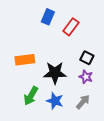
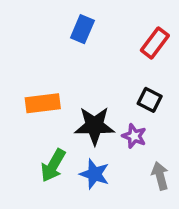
red rectangle: (71, 27) -> (155, 43), moved
purple star: (86, 77) -> (134, 136), moved
gray arrow: (83, 102) -> (160, 176), moved, turned -56

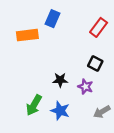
orange rectangle: (43, 103) -> (27, 35), moved
black star: (95, 126) -> (60, 80), size x0.6
gray arrow: (160, 176) -> (102, 112), turned -105

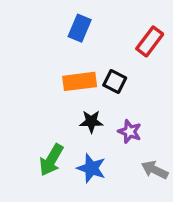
orange rectangle: (27, 35) -> (80, 81), moved
black square: (95, 64) -> (115, 81), moved
gray arrow: (102, 112) -> (155, 170), turned 56

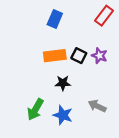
red rectangle: (150, 41) -> (104, 16), moved
purple star: (130, 132) -> (99, 56), moved
gray arrow: (155, 170) -> (97, 106), moved

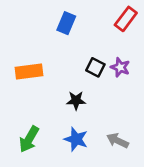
orange rectangle: (55, 56) -> (29, 71), moved
gray arrow: (97, 106) -> (117, 141), moved
green arrow: (35, 109) -> (29, 139), moved

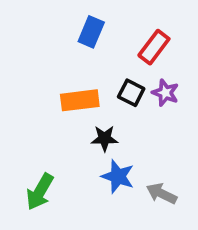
red rectangle: (126, 19) -> (154, 47), moved
orange rectangle: (29, 71) -> (80, 100), moved
blue star: (76, 139) -> (118, 176), moved

